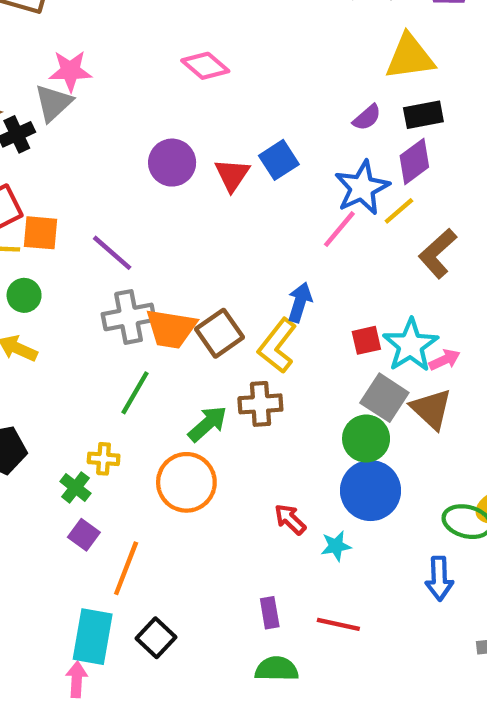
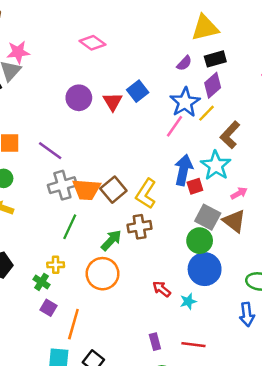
blue arrow: (300, 302) -> (183, 170), moved, size x1.4
cyan star: (410, 345) -> (216, 165), moved

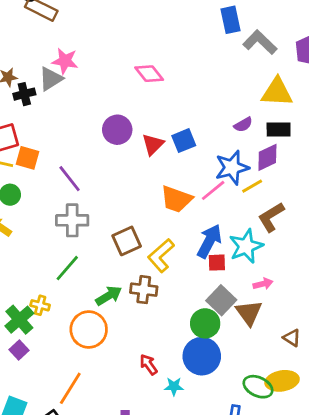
orange trapezoid: (86, 190) -> (176, 199), moved
green cross: (42, 282) -> (19, 320), size x1.5
orange line: (73, 324) -> (70, 388), moved

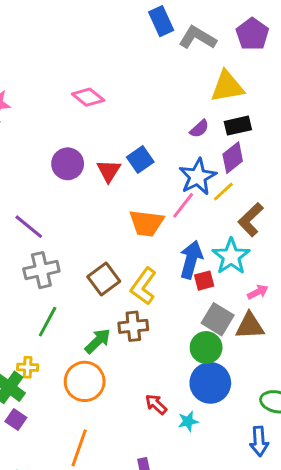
brown triangle: (249, 313) -> (250, 326), turned -44

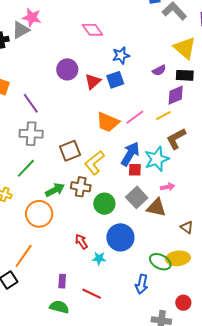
yellow triangle: (227, 86) -> (185, 48), turned 35
blue star: (198, 177) -> (121, 55), moved, size x0.7
green circle: (206, 348) -> (104, 204), moved

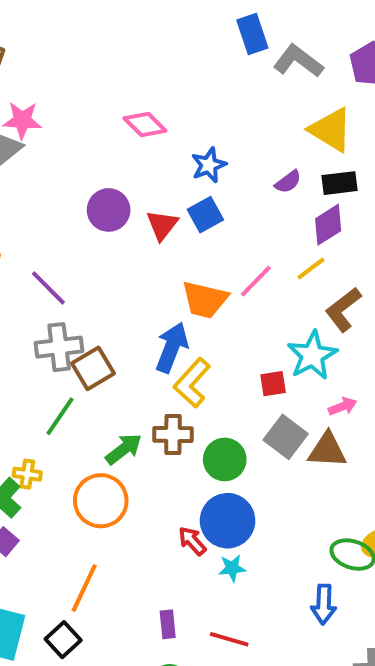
brown square: (70, 151) -> (93, 368), moved
blue arrow: (130, 154) -> (172, 347), moved
blue circle: (120, 237) -> (228, 521), moved

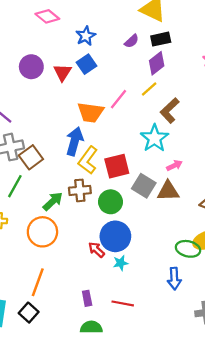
red square: (273, 384) -> (117, 166), moved, size x1.6

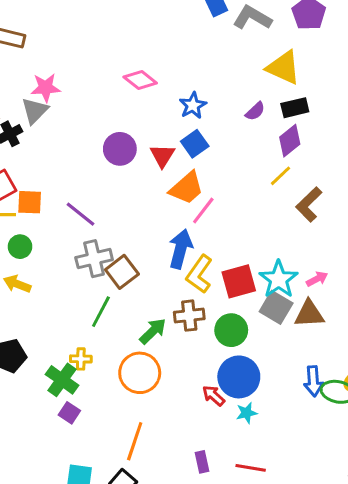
pink line: (119, 99) -> (203, 210), moved
orange trapezoid: (91, 112) -> (187, 188), moved, turned -48
cyan star: (155, 138) -> (279, 279), moved
blue arrow: (174, 279) -> (313, 381), moved

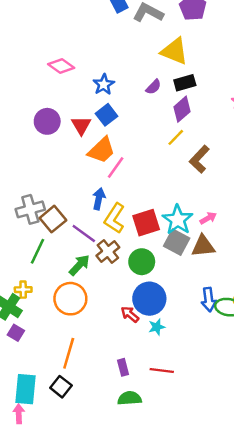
purple line: (81, 214) -> (84, 233), moved
blue arrow: (181, 249) -> (99, 199), size x0.7
brown cross: (189, 316) -> (108, 251), turned -30

